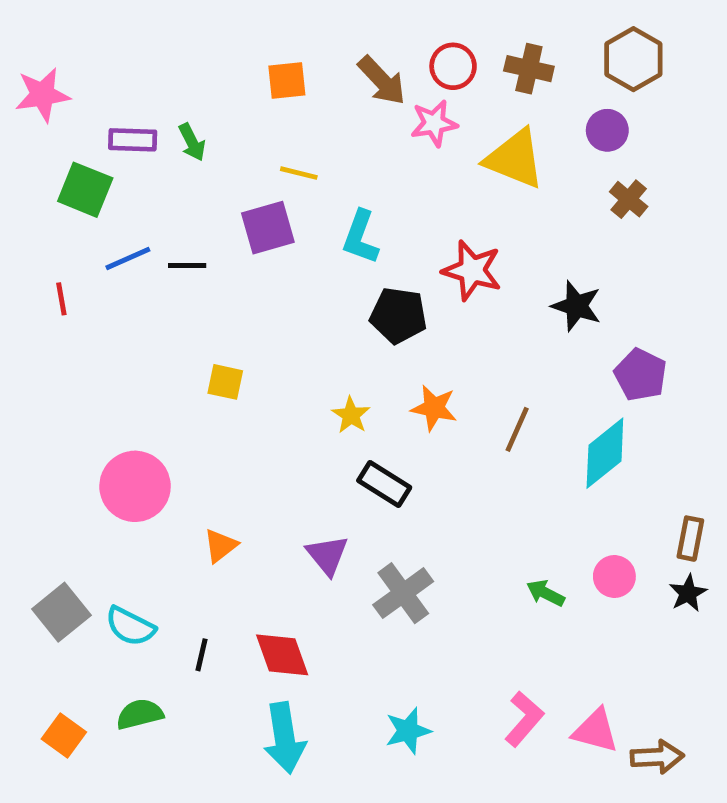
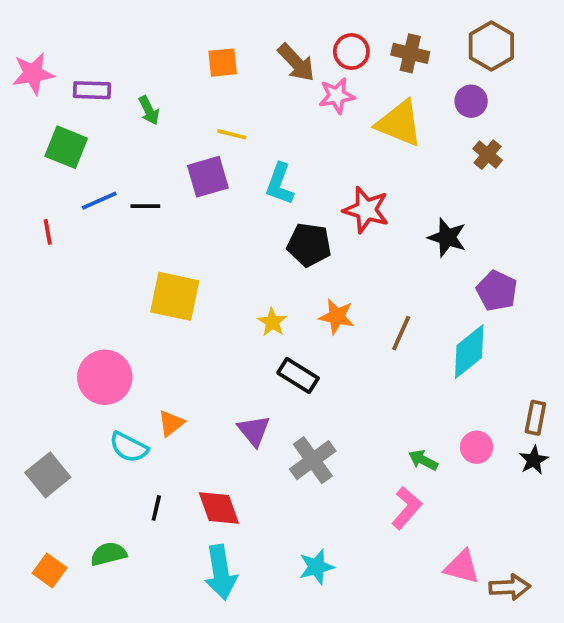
purple rectangle: (133, 140) -> (92, 90), moved
yellow square: (225, 382) -> (175, 296), size x1.8
cyan semicircle: (130, 626) -> (129, 447), moved
pink L-shape: (524, 719) -> (407, 508), moved

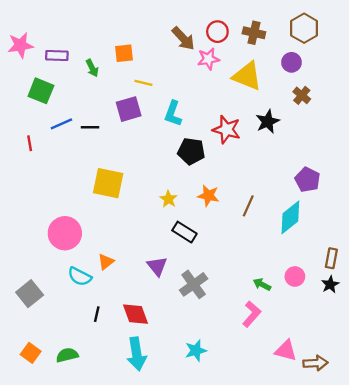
orange square: (223, 63) -> (124, 53), moved
black star: (447, 237) -> (268, 122), moved, turned 30
green semicircle: (108, 554) -> (67, 355), moved

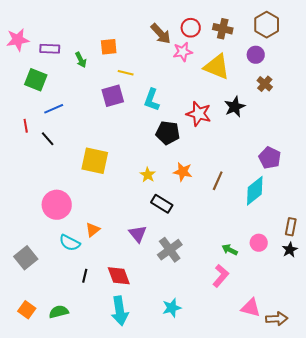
black line: (90, 127) -> (48, 139), moved, turned 49

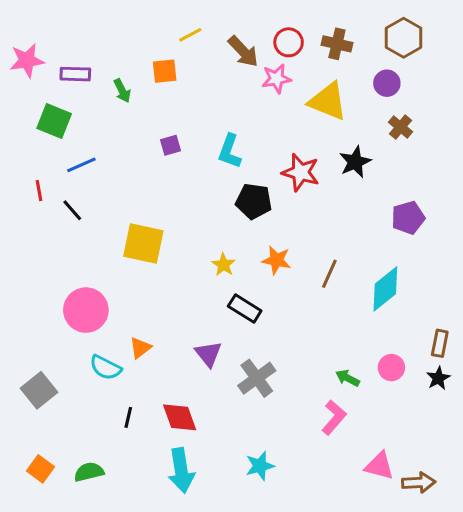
yellow line: (126, 73) -> (190, 35), moved, turned -42
purple square: (113, 96) -> (171, 145), size x0.6
purple pentagon: (270, 158) -> (408, 218), moved, turned 30

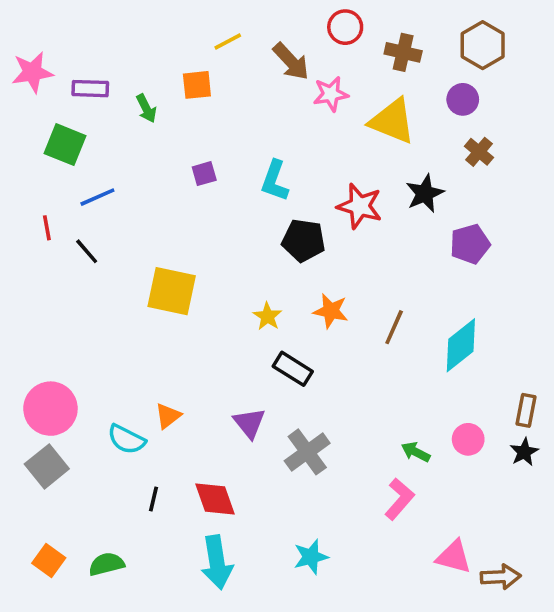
red circle: (289, 42) -> (345, 27), moved
purple pentagon: (408, 218) -> (470, 244), moved
pink circle: (86, 310) -> (50, 409), moved

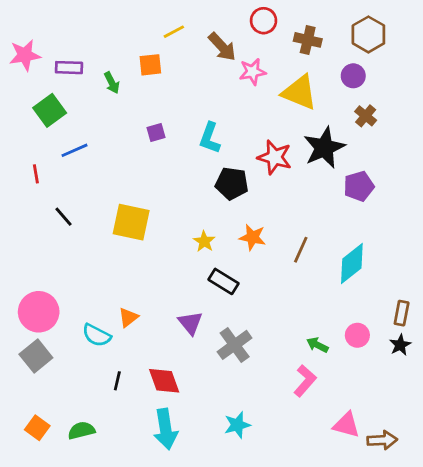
green square: (65, 145) -> (50, 110), turned 32
black star: (425, 193) -> (324, 148), size x1.4
black line: (87, 251) -> (63, 217), moved

